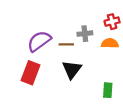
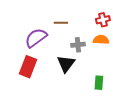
gray cross: (85, 34) -> (78, 45), moved
brown line: (66, 44) -> (61, 23), moved

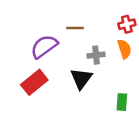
orange semicircle: (101, 40) -> (124, 49), turned 70
red rectangle: (28, 67) -> (34, 82), turned 30

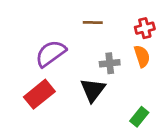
brown line: (75, 28) -> (93, 22), moved
green rectangle: (122, 102) -> (139, 117), turned 35

